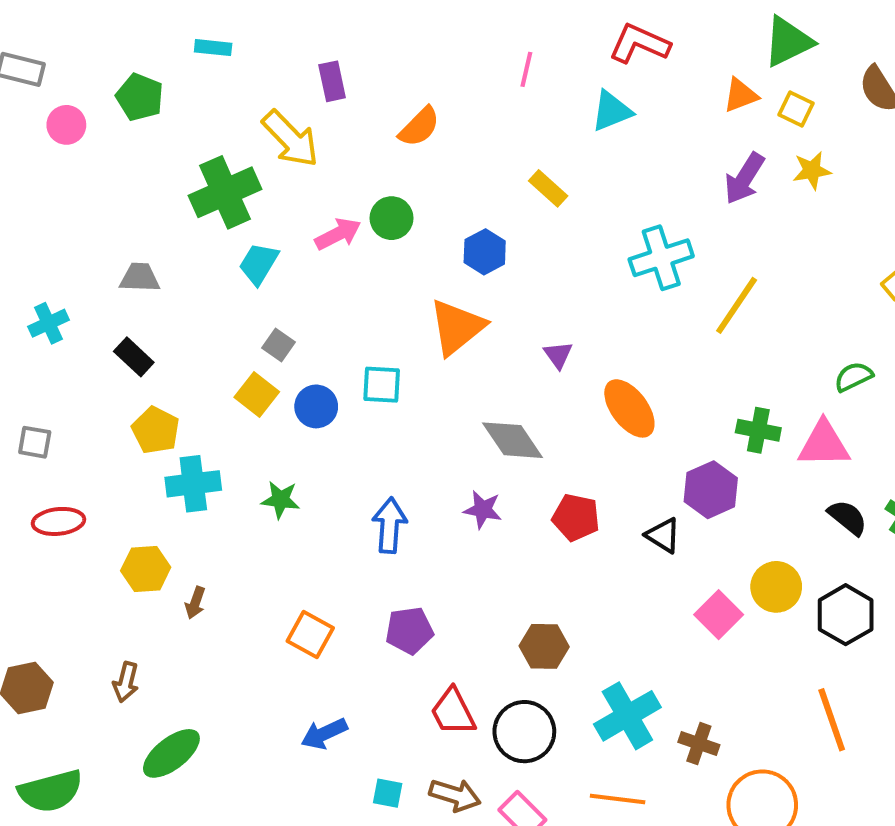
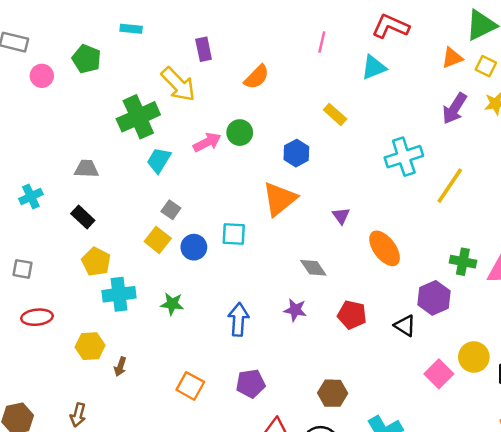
gray diamond: (512, 440) -> (313, 268), size x0.7

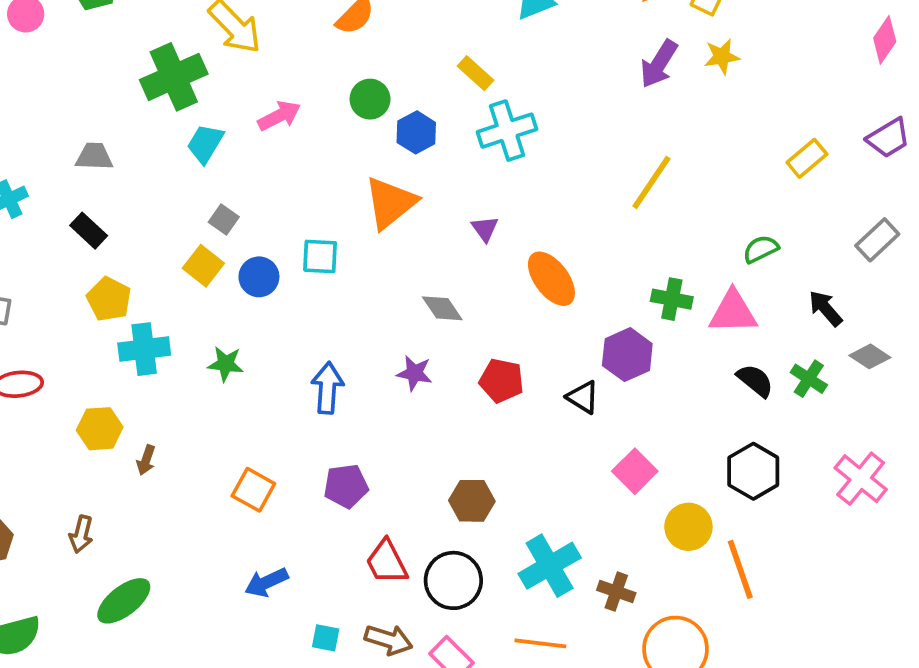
green circle: (240, 133) -> (370, 99), moved
cyan cross: (404, 157) -> (507, 131), moved
yellow circle: (474, 357) -> (688, 527), moved

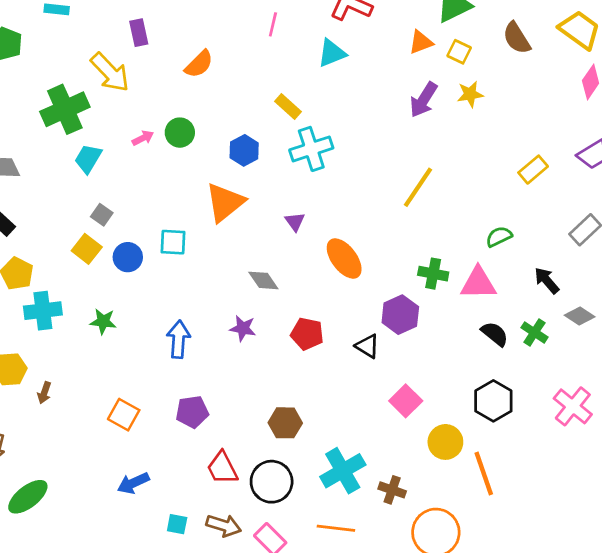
green circle: (370, 99) -> (180, 133), moved
pink arrow: (279, 116) -> (143, 138), size x0.7

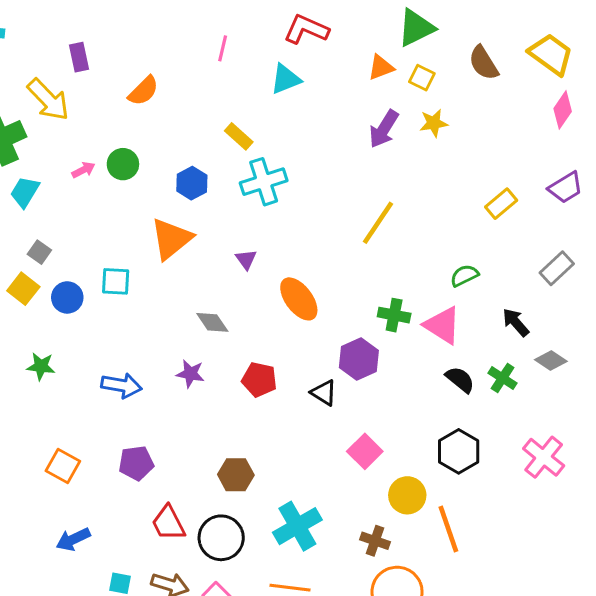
pink triangle: (478, 283) -> (442, 325), turned 33
blue arrow: (178, 339) -> (121, 385), turned 96
brown cross: (392, 490) -> (375, 541), moved

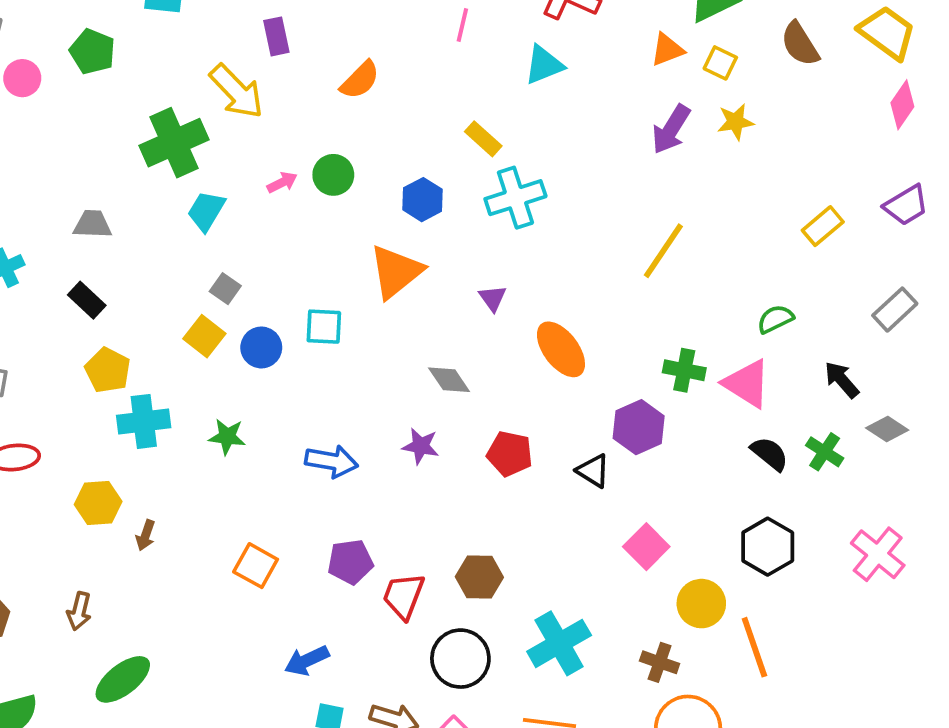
red trapezoid: (168, 523) -> (404, 596), moved, turned 48
blue arrow: (73, 539) -> (307, 660), moved

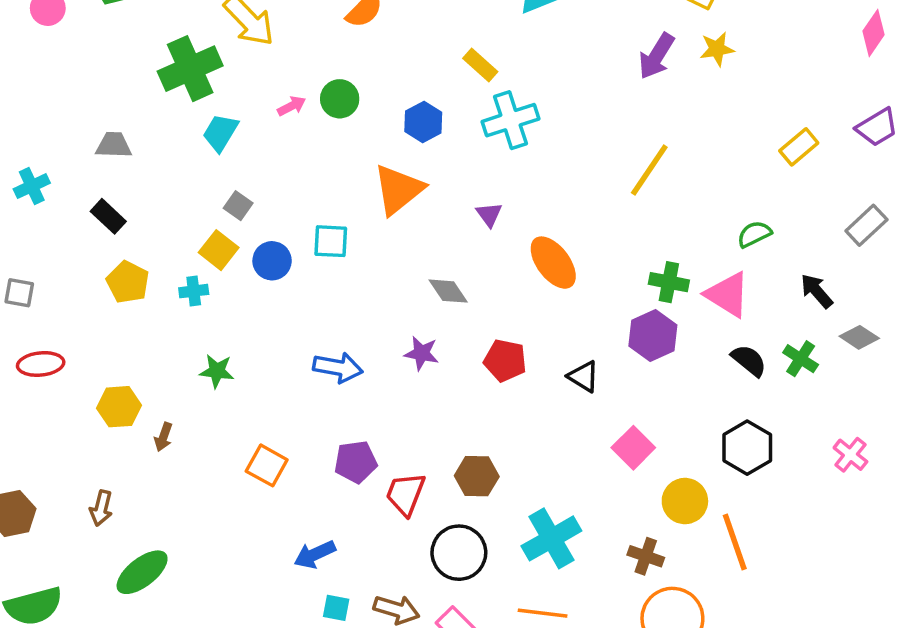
cyan cross: (144, 421) -> (194, 291), moved, size x0.6
purple hexagon: (639, 427) -> (653, 336), moved
green star: (227, 437) -> (217, 371), moved
pink cross: (878, 554) -> (850, 455), size x0.7

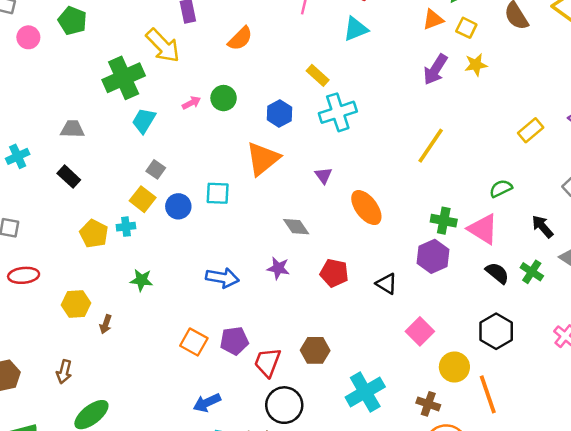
yellow pentagon: (128, 282) -> (94, 234), moved
orange square: (267, 465) -> (194, 342), moved
black circle: (459, 553) -> (284, 405), moved

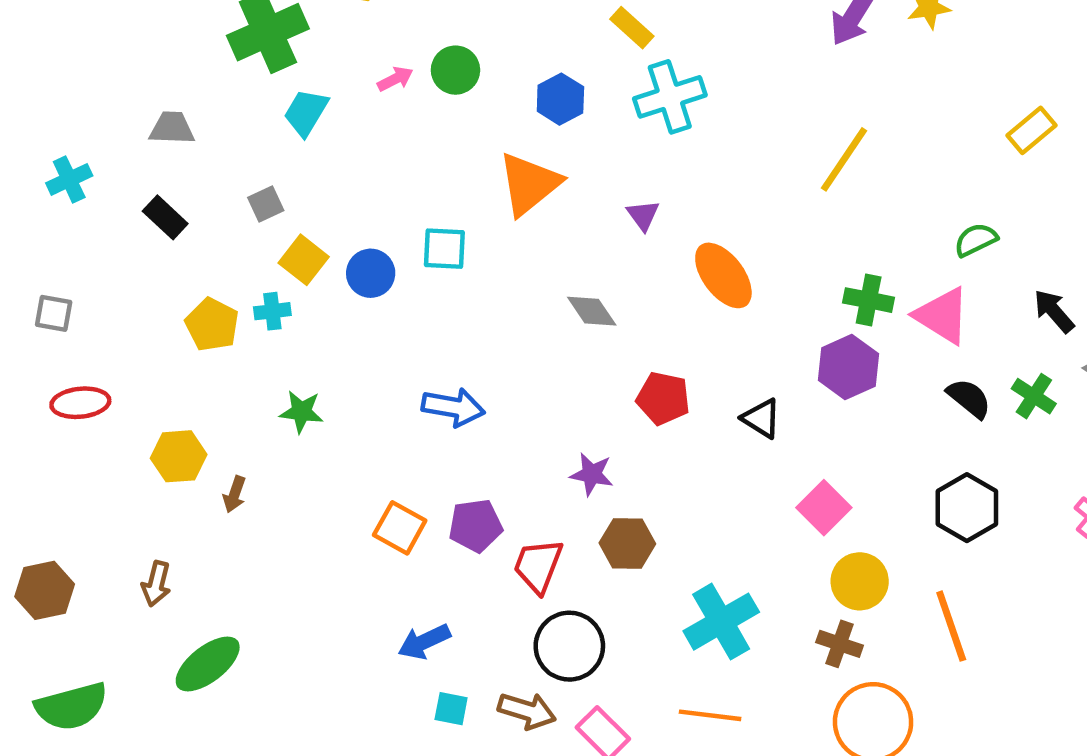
gray square: (156, 169) -> (266, 204), moved, turned 30
purple star: (278, 268) -> (592, 474), moved
yellow circle: (454, 367) -> (860, 581), moved

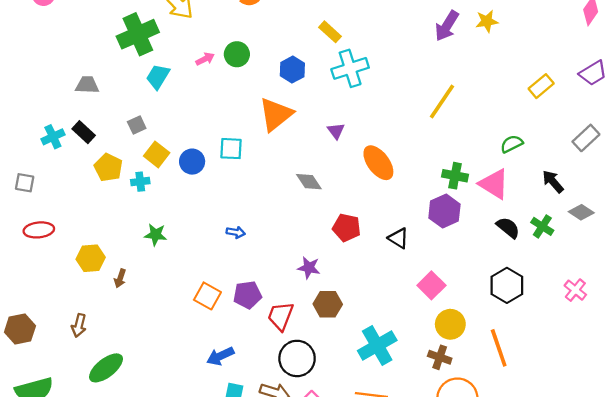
cyan cross: (69, 179) -> (53, 137), moved
yellow pentagon: (212, 325) -> (108, 167), moved
blue arrow: (453, 407) -> (236, 232), size x0.6

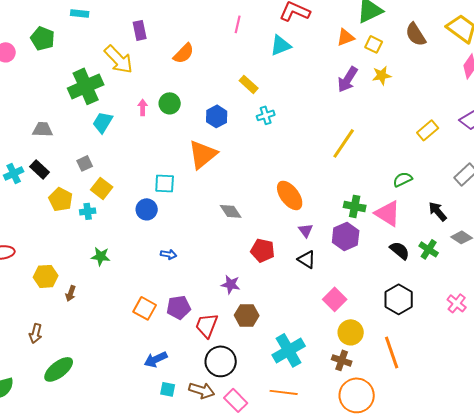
pink arrow: (205, 59) -> (143, 107), turned -63
cyan cross: (350, 68) -> (266, 115), size x0.6
purple triangle: (336, 131) -> (306, 230), moved
blue circle: (192, 162) -> (147, 209), moved

